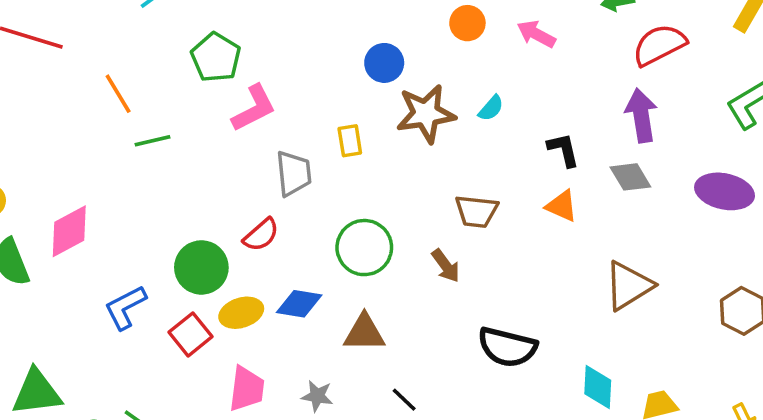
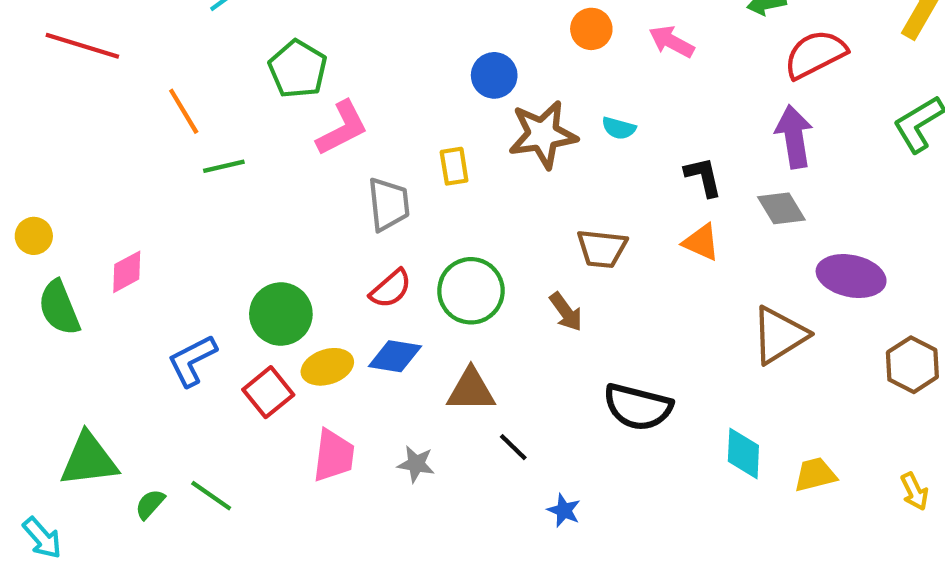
cyan semicircle: (491, 108) -> (619, 128), turned 64
purple ellipse: (725, 191) -> (851, 276), moved
pink diamond: (69, 231) -> (127, 272), size x0.7
red semicircle: (261, 235) -> (391, 289), moved
black line: (404, 400) -> (513, 447), moved

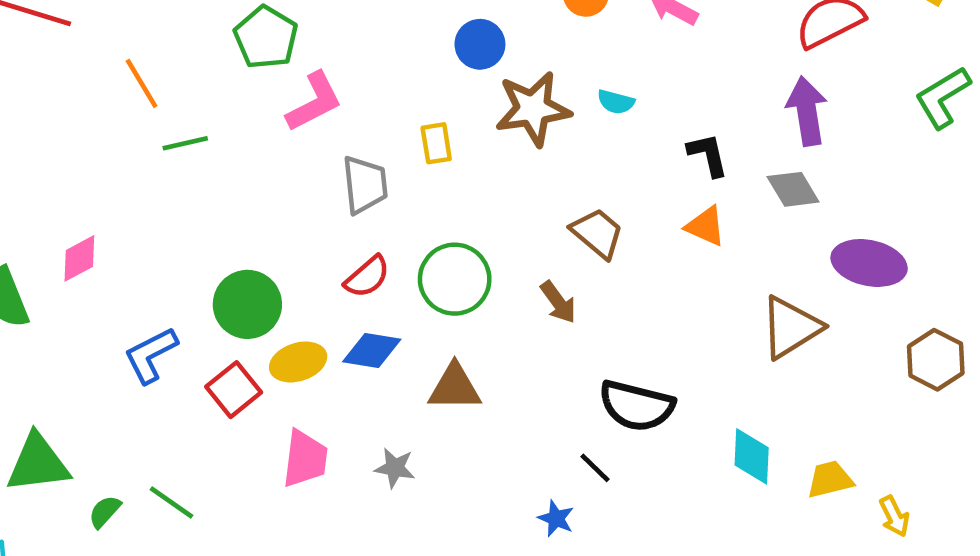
brown trapezoid: (602, 249) -> (597, 233), turned -146
black line: (513, 447) -> (595, 468), moved
yellow arrow: (914, 491) -> (894, 516), moved

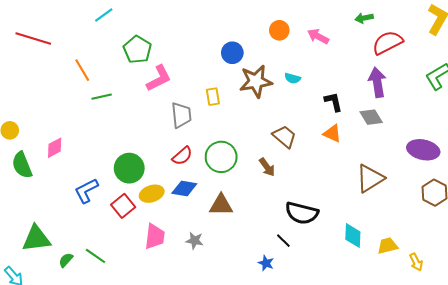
purple ellipse: (869, 263) -> (423, 150), moved

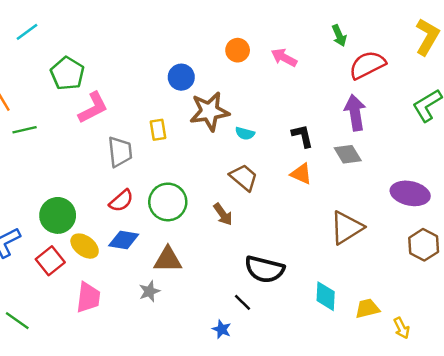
green arrow: (364, 18) -> (339, 36), turned -102
cyan semicircle: (293, 78) -> (245, 133), moved
yellow ellipse: (152, 194) -> (85, 246), turned 55
gray star: (195, 241) -> (149, 291), moved, turned -30

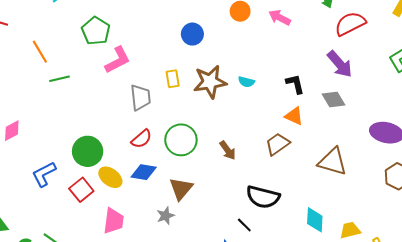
brown star: (209, 111) -> (210, 82), moved
purple arrow: (355, 113) -> (340, 64), turned 148
brown trapezoid: (244, 177) -> (277, 144), moved, turned -75
brown triangle: (346, 228) -> (332, 162), turned 48
brown triangle: (168, 259) -> (181, 189), turned -50

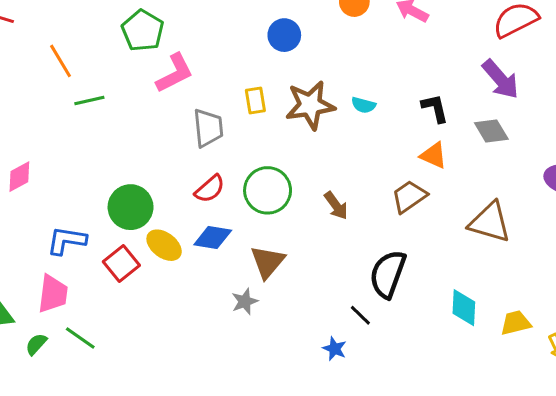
blue L-shape: (44, 174) -> (67, 241), turned 36
black semicircle: (263, 197) -> (388, 274), turned 96
pink trapezoid: (114, 221) -> (53, 294), moved

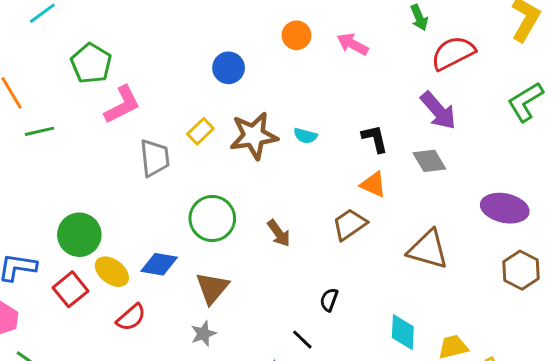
yellow rectangle: (255, 101) -> (200, 131), turned 55
red semicircle: (210, 189) -> (131, 317), moved
black semicircle: (388, 274) -> (329, 300), size x0.5
gray star: (245, 301) -> (203, 334), moved

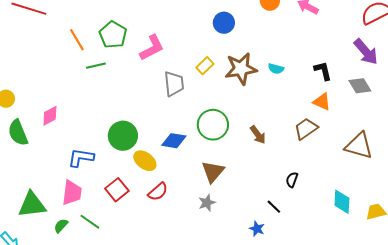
green pentagon: (91, 63) -> (113, 35), moved
blue diamond: (159, 264) -> (174, 141), moved
red square: (70, 289) -> (117, 190), moved

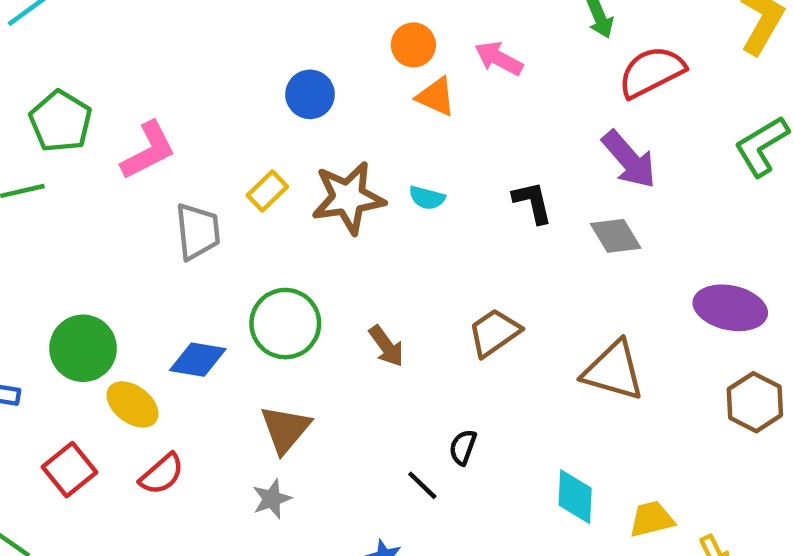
orange triangle: (322, 102) -> (436, 97), moved
black line: (274, 207) -> (422, 485), moved

